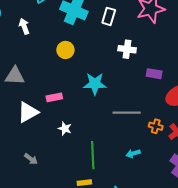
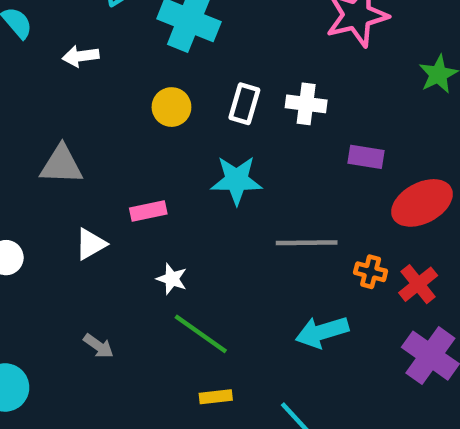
white rectangle: (109, 16) -> (244, 104), moved
white arrow: (24, 26) -> (81, 56), turned -77
white triangle: (28, 112) -> (91, 244), size x0.7
cyan arrow: (133, 154) -> (322, 332), size x1.6
green line: (93, 155) -> (201, 334), moved, turned -52

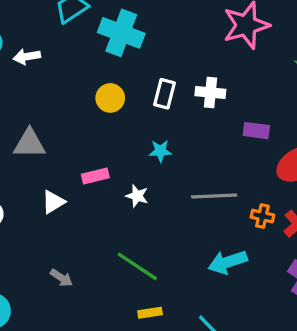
white arrow: (81, 56) -> (27, 57), moved
cyan star: (236, 180) -> (160, 151), size x0.6
white star: (172, 279) -> (137, 196), moved

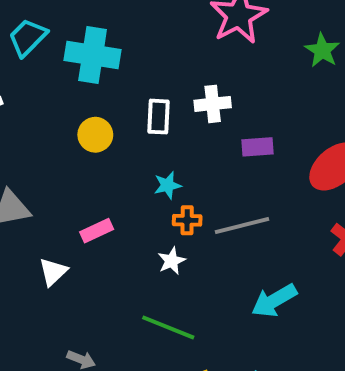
purple rectangle: (256, 131) -> (258, 147), moved
white star: (137, 196) -> (172, 261), moved, turned -30
orange cross: (262, 216) -> (187, 220), moved

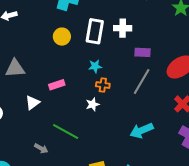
white rectangle: (159, 117) -> (95, 31), size x1.4
gray line: (242, 225) -> (142, 81), moved, turned -52
green line: (168, 327) -> (66, 131), moved

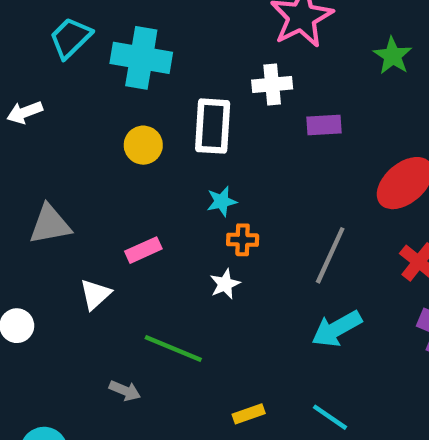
white cross: (123, 28) -> (272, 85), moved
purple rectangle: (143, 52) -> (324, 125), moved
gray line: (142, 81) -> (330, 255), moved

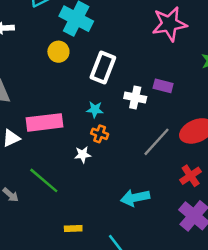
white cross: (272, 85) -> (135, 98), moved
yellow circle: (143, 145) -> (58, 52), moved
pink rectangle: (143, 250) -> (45, 122), size x1.8
gray line: (330, 255) -> (156, 142), moved

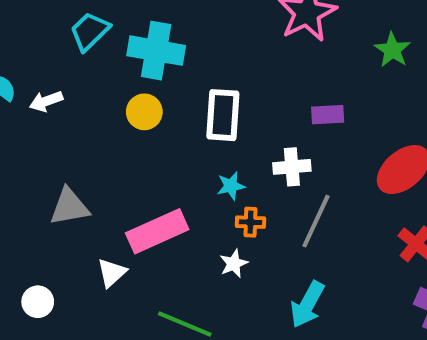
white cross: (135, 98) -> (292, 167), moved
gray line: (156, 142) -> (316, 221), moved
cyan arrow: (135, 198) -> (307, 304), moved, turned -32

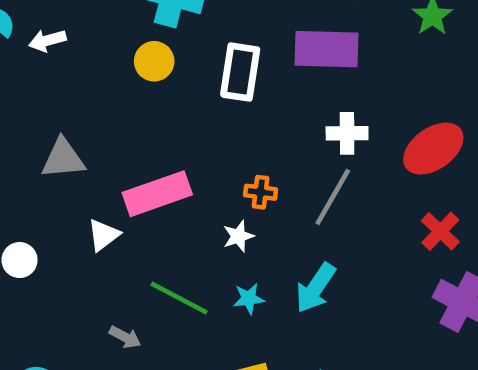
purple rectangle: (328, 115) -> (326, 49), moved, size x1.8
white cross: (292, 167) -> (347, 133), moved
cyan star: (231, 186) -> (249, 299), moved

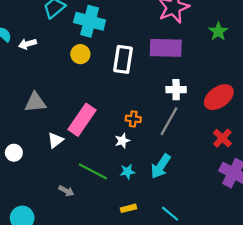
pink rectangle: (157, 194) -> (82, 120), turned -36

